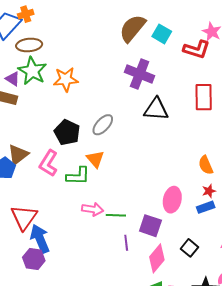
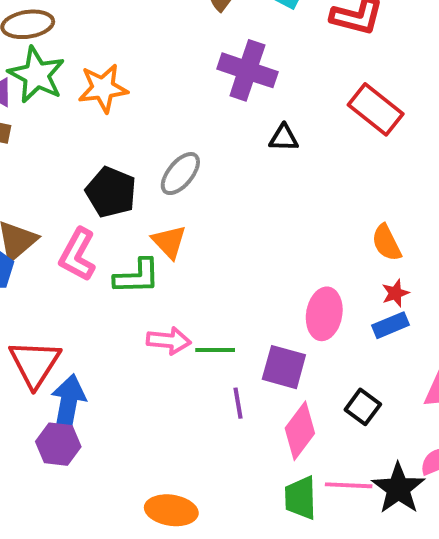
red rectangle: (204, 97) -> (376, 109), turned -48
black triangle: (156, 109) -> (284, 138), size x0.6
blue arrow: (40, 239) -> (68, 404), turned 36

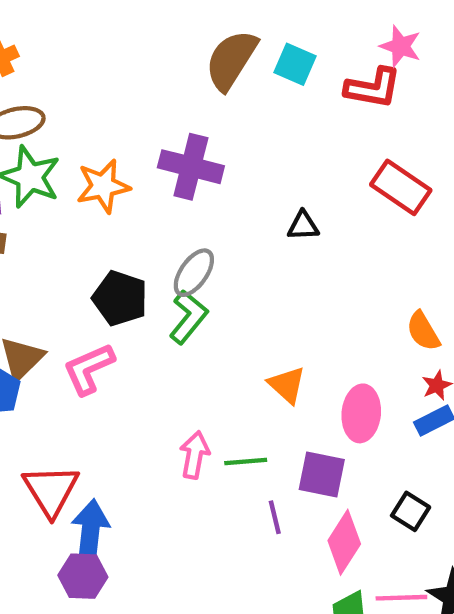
purple cross: (247, 70) -> (191, 167), moved
orange triangle: (169, 242) -> (287, 385), moved
pink L-shape: (78, 255) -> (89, 369), turned 42
green L-shape: (137, 277) -> (188, 317), moved, turned -45
pink arrow: (169, 341) -> (195, 455), turned -81

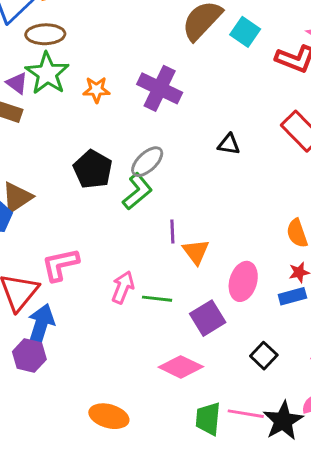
orange star: (103, 186) -> (96, 90), size x0.7
pink L-shape: (89, 369) -> (60, 265), moved
purple square: (322, 474) -> (208, 318), turned 36
purple line: (275, 517) -> (172, 231), moved
pink diamond: (344, 542) -> (181, 367), moved, turned 72

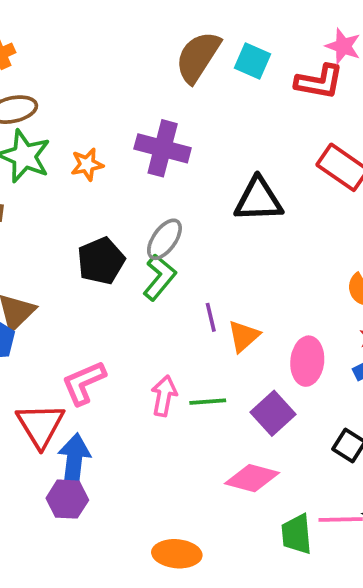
black triangle: (229, 144) -> (258, 200), size x1.8
black pentagon: (93, 169) -> (101, 261), turned 30
orange triangle: (196, 252) -> (244, 336), turned 36

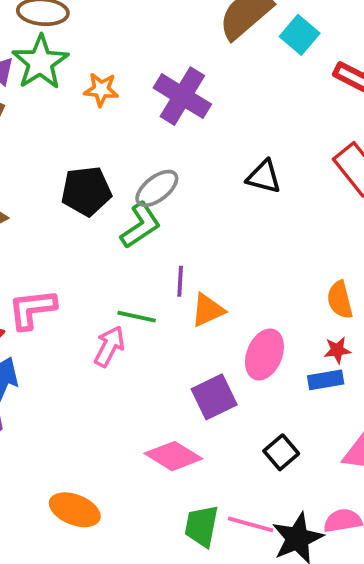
black triangle: (258, 200) -> (264, 177), size x0.7
green line: (208, 402) -> (137, 317), moved

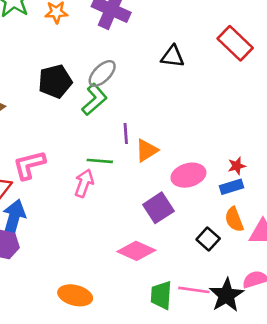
orange semicircle: (340, 300) -> (234, 219), moved
pink ellipse: (264, 354) -> (188, 175), turned 60

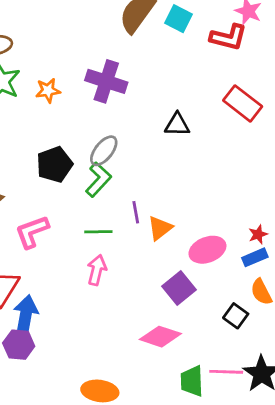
green line: (100, 161) -> (98, 232), moved
pink L-shape: (29, 165) -> (32, 232), moved

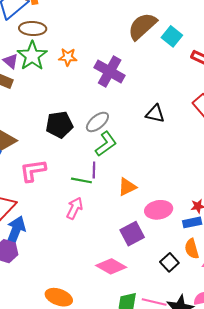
orange star: (48, 90) -> (68, 57), moved
green L-shape: (98, 180) -> (106, 144), moved
purple line: (136, 212) -> (94, 170), moved

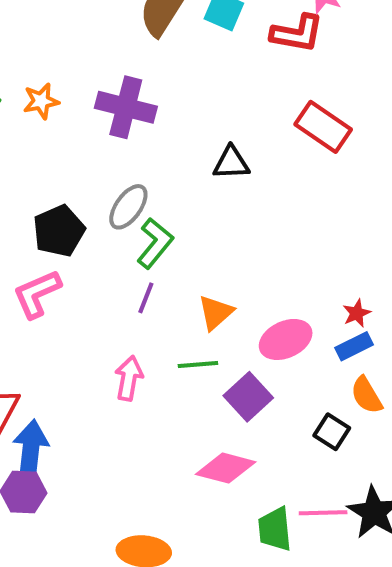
purple line: (94, 170) -> (146, 298), turned 35
pink L-shape: (33, 171) -> (37, 294), moved
green line: (81, 180) -> (198, 365), moved

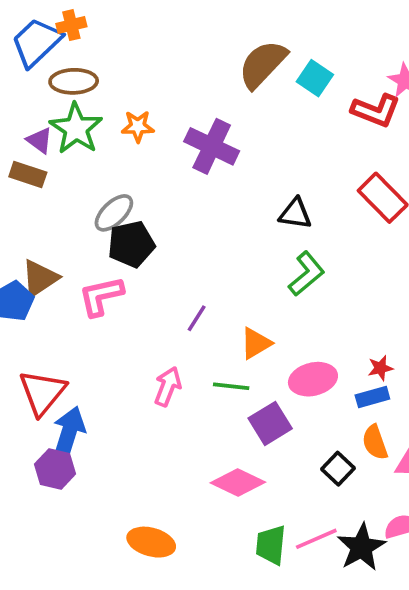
gray ellipse: (128, 207) -> (114, 213), moved
green L-shape: (155, 243) -> (306, 274), moved
pink line: (323, 513) -> (316, 539), turned -33

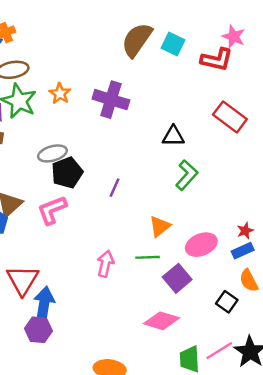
orange star: (138, 126) -> (60, 94), turned -30
gray ellipse: (114, 213) -> (52, 153), turned 36
purple line: (197, 318) -> (114, 188), moved

